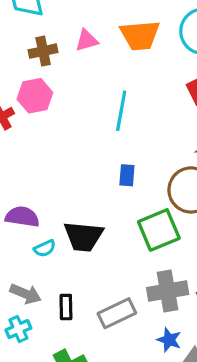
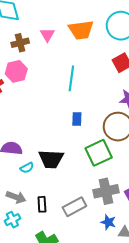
pink triangle: (87, 40) -> (47, 35), turned -42

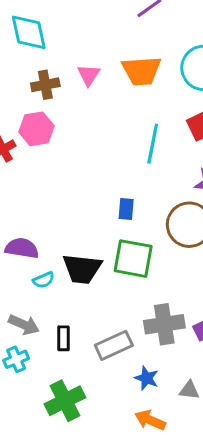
cyan line: (71, 78) -> (153, 144), moved
green square: (99, 153) -> (133, 259), moved, turned 32
blue star: (108, 222) -> (147, 378), moved

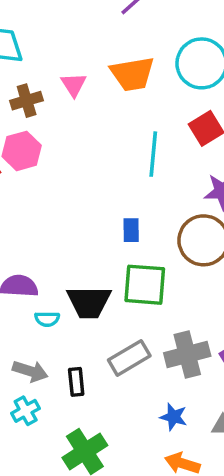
cyan semicircle: (44, 280) -> (47, 319), turned 30
gray rectangle: (114, 345) -> (129, 358), moved

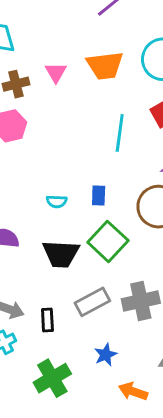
green square: (145, 285) -> (108, 241), turned 36
cyan semicircle: (47, 319) -> (57, 202), moved
blue star: (174, 417) -> (106, 355), moved, turned 30

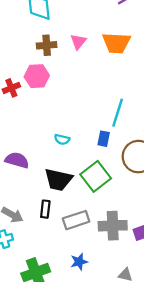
cyan line: (120, 133) -> (118, 113), moved
blue rectangle: (99, 195) -> (104, 139), moved
black rectangle: (47, 320) -> (45, 209), moved

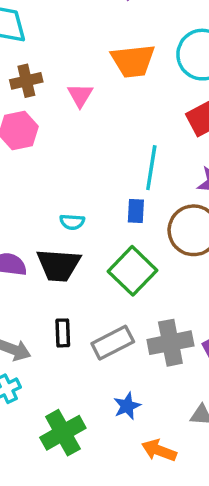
pink triangle: (78, 42) -> (80, 95), moved
black trapezoid: (58, 180) -> (59, 265), moved

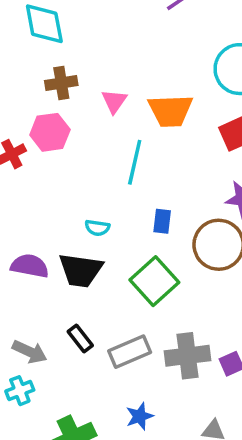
orange trapezoid: (133, 61) -> (170, 111), moved
cyan line: (151, 168) -> (135, 162), moved
black rectangle: (63, 333) -> (80, 339), turned -40

